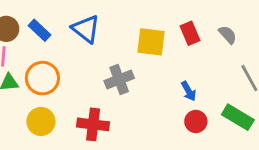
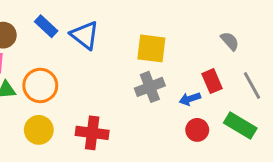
blue rectangle: (40, 30) -> (46, 26), moved
red rectangle: (190, 33) -> (212, 81), moved
gray cross: (119, 80) -> (150, 87), moved
blue arrow: (189, 91) -> (190, 99), turned 102

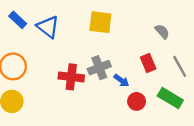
yellow square: (151, 48) -> (100, 22), moved
blue arrow: (190, 99) -> (121, 80), moved, turned -126
red cross: (92, 133) -> (71, 77), moved

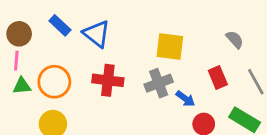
yellow square: (100, 22) -> (170, 47), moved
red cross: (71, 77) -> (108, 80), moved

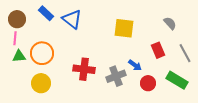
red cross: (108, 80) -> (84, 69), moved
gray cross: (159, 83) -> (116, 76), moved

